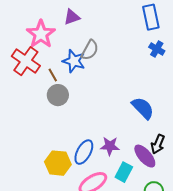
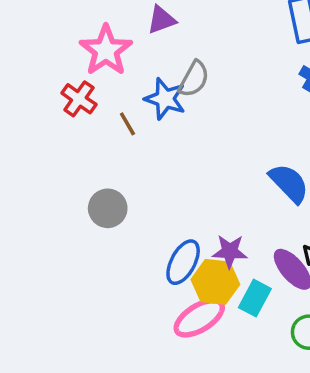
red cross: (26, 61) -> (79, 99), size x0.7
gray circle: (58, 95) -> (108, 208), moved
yellow hexagon: (58, 163) -> (215, 282), moved

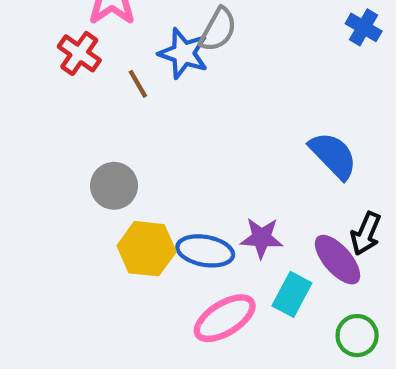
blue ellipse: (183, 262) -> (205, 251), turned 72
yellow hexagon: (215, 282) -> (147, 249), moved

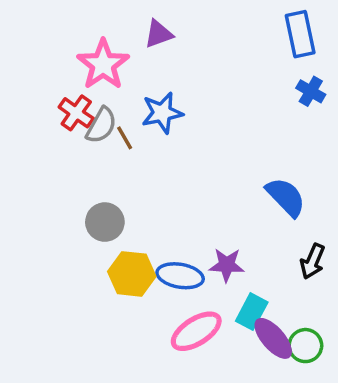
gray semicircle: (218, 30) -> (101, 125), moved
blue star: (183, 53) -> (162, 113), turned -30
purple ellipse: (338, 260) -> (273, 338), moved

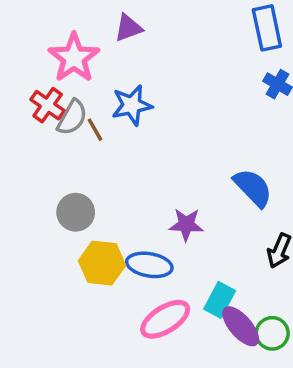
purple star: (227, 265) -> (186, 225), moved

